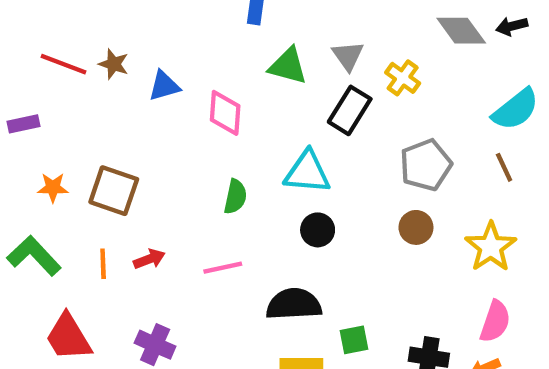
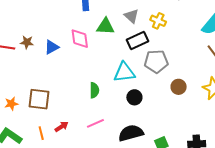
black rectangle: (350, 110) -> (137, 41), turned 45
pink diamond: (225, 113) -> (80, 39), moved
gray pentagon: (426, 165) -> (156, 61), moved, turned 30

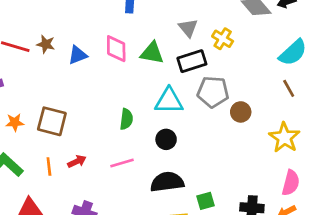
green triangle: (105, 26) -> (152, 53), moved
brown circle: (179, 87) -> (241, 112), moved
black circle: (134, 97) -> (166, 139), moved

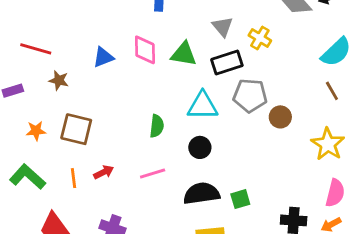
brown star: (46, 44) -> (59, 80), moved
green square: (206, 201) -> (240, 199), moved

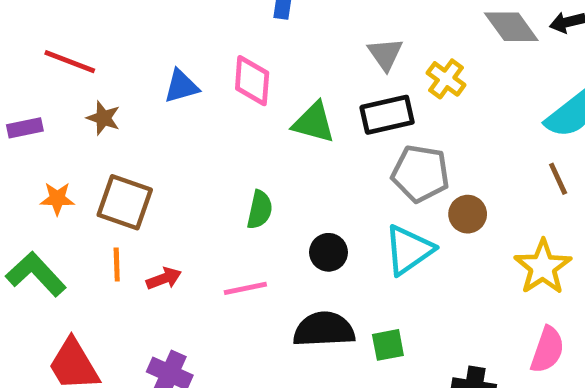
green triangle: (184, 54) -> (314, 123), moved
cyan triangle: (203, 106) -> (409, 250), moved, turned -40
orange line: (74, 178) -> (117, 265), moved

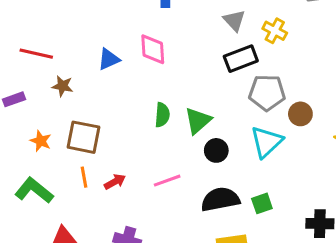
green triangle: (314, 123) -> (198, 121), moved, turned -48
orange star: (57, 199) -> (41, 141), turned 30
green semicircle: (260, 210) -> (162, 115), moved

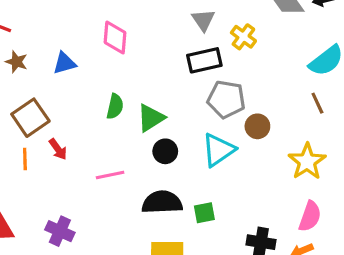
blue triangle: (109, 59) -> (64, 63), moved
brown square: (84, 137) -> (30, 118), turned 36
red arrow: (115, 182) -> (58, 149), moved, turned 75

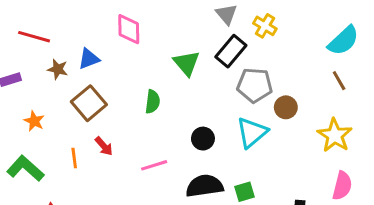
pink diamond: (115, 37) -> (129, 29), moved
black rectangle: (204, 60) -> (231, 51), turned -32
blue triangle: (64, 63) -> (89, 59), moved
brown square: (30, 118) -> (89, 103), moved
green triangle: (151, 118) -> (187, 63), moved, turned -32

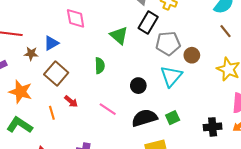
orange star: (34, 121) -> (21, 92), size x1.6
pink line: (154, 165) -> (108, 109), turned 60

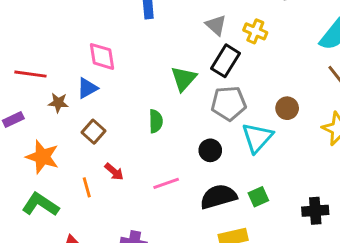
pink diamond: (76, 18) -> (102, 56), moved
green triangle: (119, 36) -> (184, 79), turned 30
gray pentagon: (168, 43) -> (229, 103), moved
brown square: (56, 74) -> (94, 132), size x0.7
pink line: (108, 109) -> (166, 183), turned -54

